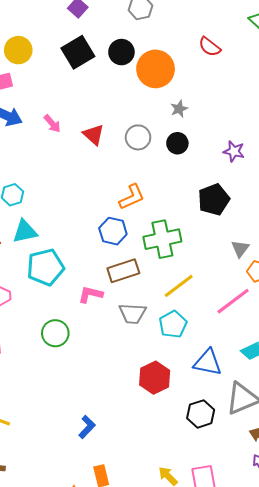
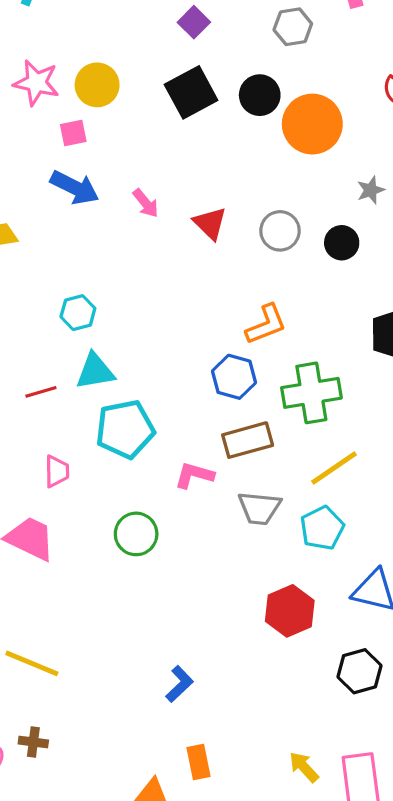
gray star: (179, 109) -> (371, 190), moved

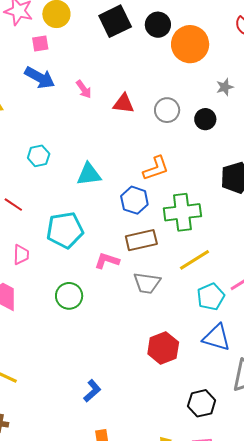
red triangle: (210, 223) -> (123, 104), turned -40
cyan triangle: (95, 371) -> (89, 174), moved
red line: (41, 392) -> (13, 205), turned 48
cyan pentagon: (322, 528) -> (211, 297), moved
black hexagon: (360, 671) -> (202, 403), moved

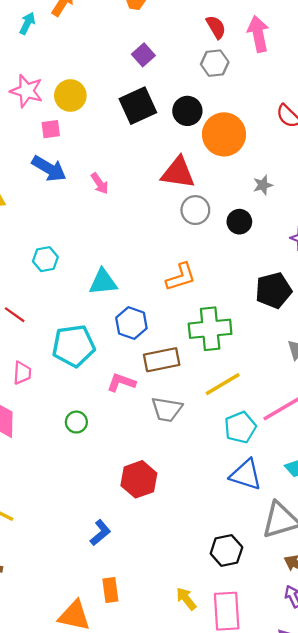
red triangle: (123, 104) -> (178, 173), moved, size x1.4
blue hexagon: (134, 200) -> (131, 323), moved
green circle: (69, 296) -> (76, 422), size x0.7
red hexagon: (163, 348) -> (139, 479), moved

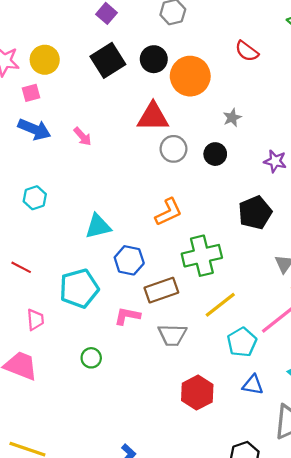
cyan hexagon: (45, 259) -> (35, 198), moved
blue triangle: (246, 475) -> (253, 385), size x0.7
red hexagon: (139, 479) -> (197, 393), moved

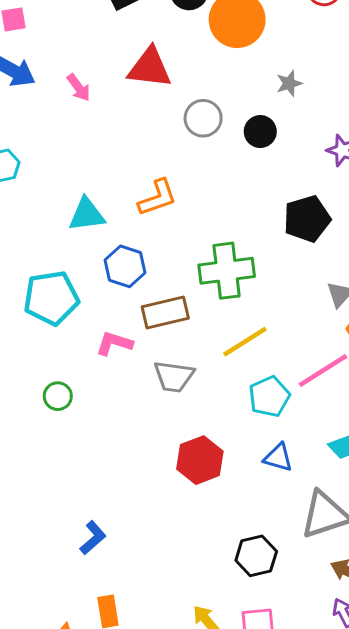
red triangle: (153, 117) -> (150, 68), moved
orange L-shape: (168, 212) -> (157, 198), moved

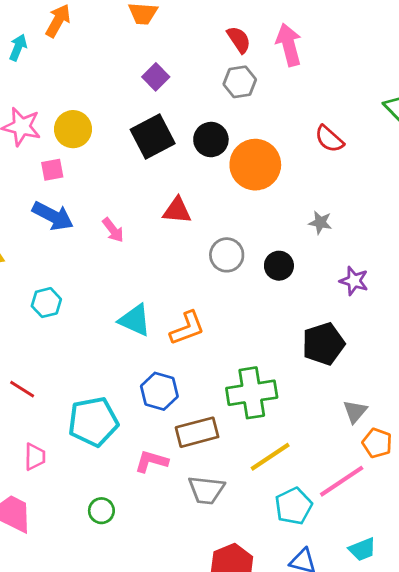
red triangle: (150, 68) -> (177, 210), size x0.7
gray star: (289, 83) -> (320, 223), moved, turned 30
cyan triangle: (87, 214) -> (135, 320), moved, turned 33

